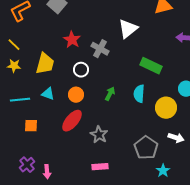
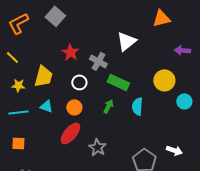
yellow star: (14, 66) -> (18, 85), moved
green rectangle: (151, 66) -> (118, 82), moved
yellow circle: (166, 108) -> (164, 80), moved
orange square: (31, 126) -> (18, 143), moved

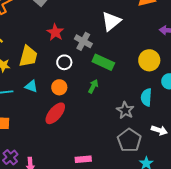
cyan semicircle: (137, 106) -> (146, 97), moved
gray star: (97, 147) -> (125, 110), moved

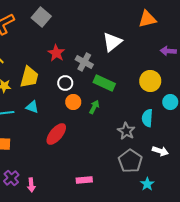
orange circle: (59, 87) -> (73, 102), moved

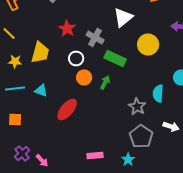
yellow circle: (150, 81) -> (148, 44), moved
cyan triangle: (32, 107) -> (41, 90), moved
cyan star: (147, 184) -> (128, 160), moved
pink arrow: (31, 185) -> (42, 160), turned -40

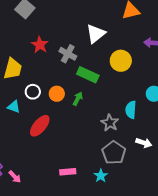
white circle: (76, 58) -> (33, 92), moved

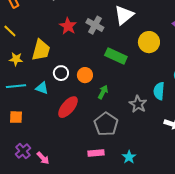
gray cross: (68, 54) -> (95, 25), moved
green arrow: (78, 99) -> (103, 92), moved
gray pentagon: (114, 153) -> (106, 124), moved

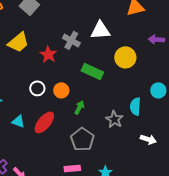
white triangle: (124, 15) -> (100, 30), turned 35
red star: (68, 26) -> (48, 54), moved
yellow trapezoid: (41, 50) -> (18, 42), moved, turned 35
cyan triangle: (42, 88) -> (18, 121), moved

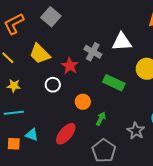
yellow trapezoid: (18, 42) -> (40, 54), turned 85
white circle: (37, 88) -> (53, 85), moved
cyan triangle: (18, 121) -> (32, 135), moved

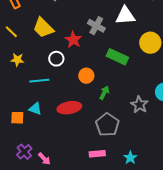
cyan line: (14, 113) -> (39, 81), moved
red ellipse: (66, 134) -> (69, 108), turned 40

